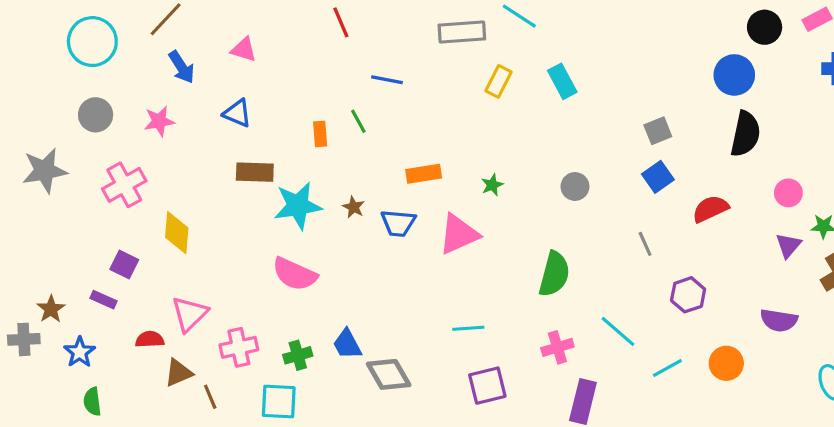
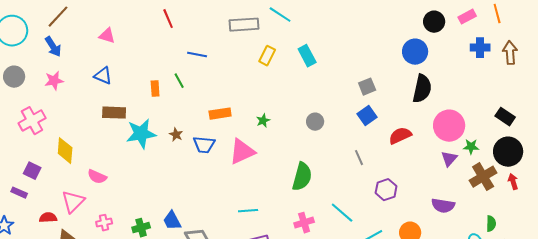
blue arrow: (182, 67) -> (53, 47), moved
pink circle: (788, 193) -> (449, 126), size x1.8
pink semicircle: (295, 274) -> (97, 177), moved, size x0.7
pink cross: (239, 347) -> (104, 223), size x0.7

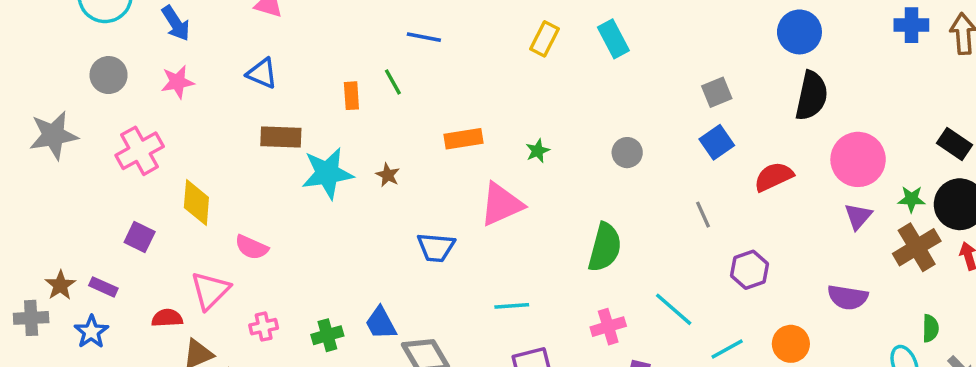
blue trapezoid: (204, 145) -> (436, 247), moved
green star: (471, 147) -> (911, 199), moved
purple rectangle: (19, 193) -> (103, 287), moved

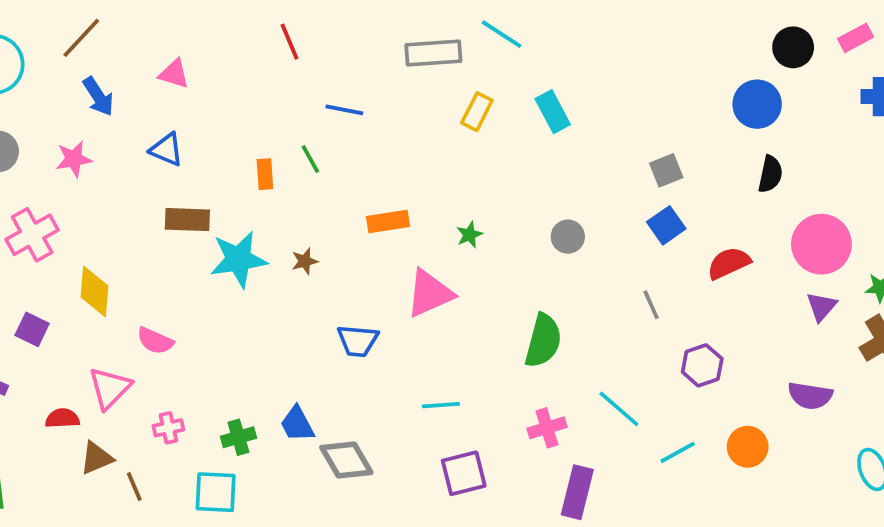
blue arrow: (176, 23) -> (98, 97), moved
black semicircle: (812, 96) -> (770, 174), size x0.7
brown star: (388, 175) -> (305, 261), turned 30

